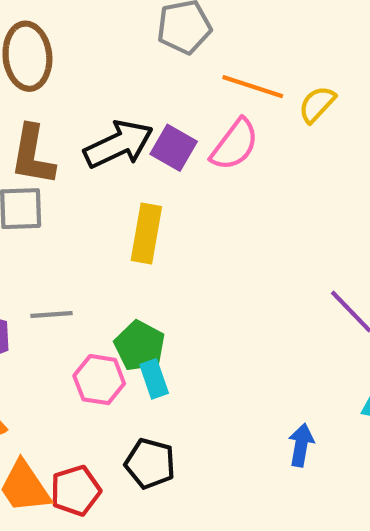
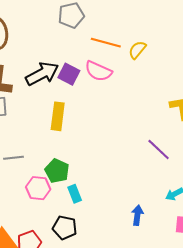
pink semicircle: (235, 145) -> (98, 71), turned 80
cyan rectangle: (154, 379) -> (75, 194), moved

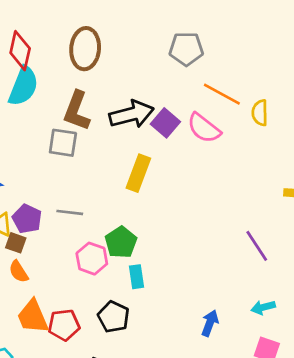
yellow semicircle: (137, 50) -> (260, 113), turned -54

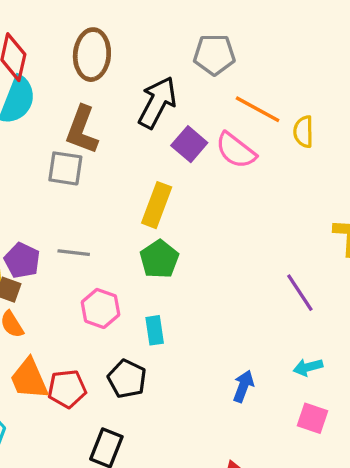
black arrow: (132, 114) -> (157, 102), moved, turned -48
green pentagon: (121, 242) -> (159, 259), moved

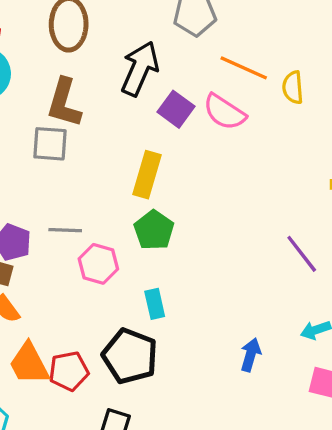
pink hexagon: (100, 308) -> (98, 264), moved
black pentagon: (127, 379) -> (130, 356), size x1.4

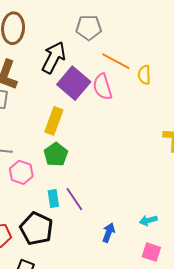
purple square: (176, 109) -> (74, 83), size x1.5
pink semicircle: (224, 112) -> (102, 87), turned 36
purple line: (302, 254) -> (74, 199), moved

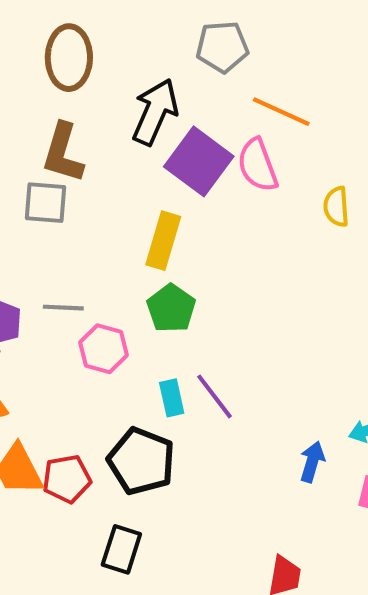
yellow semicircle: (144, 75) -> (336, 207), moved
blue arrow: (109, 233) -> (312, 462), moved

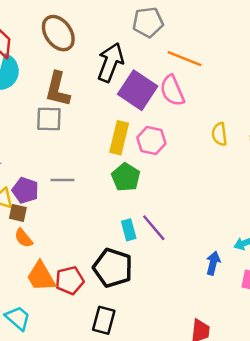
brown ellipse: (69, 58) -> (58, 33), turned -33
yellow semicircle: (336, 207) -> (219, 134), moved
pink hexagon: (104, 349) -> (151, 141), moved

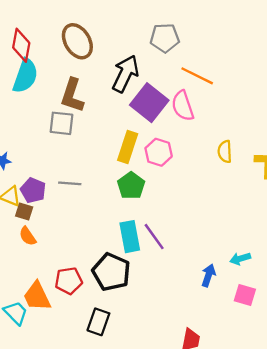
cyan rectangle: (129, 230) -> (130, 237), size x1.5
orange trapezoid: (41, 276) -> (37, 296), moved

